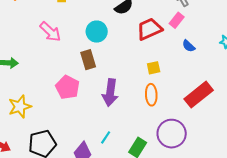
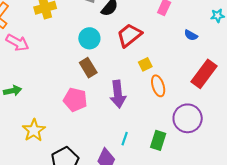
red trapezoid: (149, 29) -> (129, 35), moved
pink arrow: (50, 32) -> (17, 43), moved
blue semicircle: (189, 46) -> (191, 35), moved
yellow square: (154, 68) -> (145, 64), moved

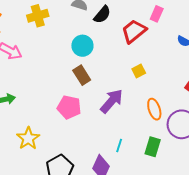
red trapezoid: (129, 35) -> (134, 31), moved
orange ellipse: (158, 86) -> (154, 109), moved
purple arrow: (118, 94) -> (112, 101), turned -132

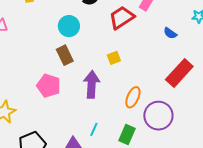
yellow square: (139, 71) -> (114, 58), moved
purple arrow: (112, 101) -> (92, 84), turned -44
orange ellipse: (154, 109) -> (133, 97), turned 35

